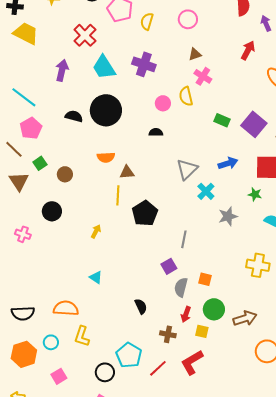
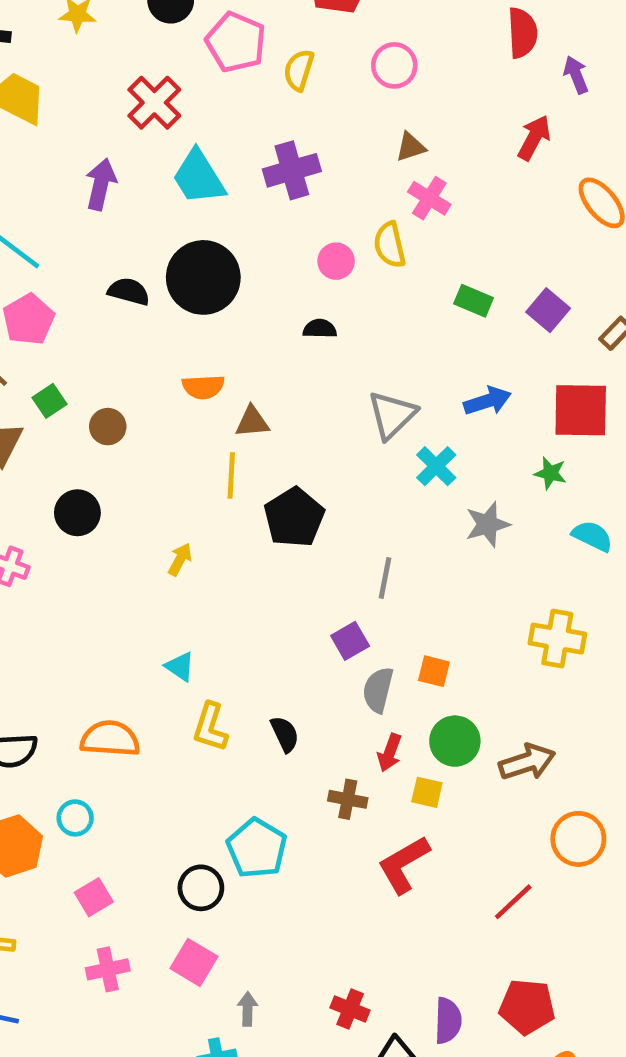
purple cross: (144, 64) -> (292, 170), turned -35
purple square: (254, 124) -> (548, 310), size x0.7
yellow L-shape: (82, 336) -> (210, 727), moved
red line: (158, 368) -> (513, 902), moved

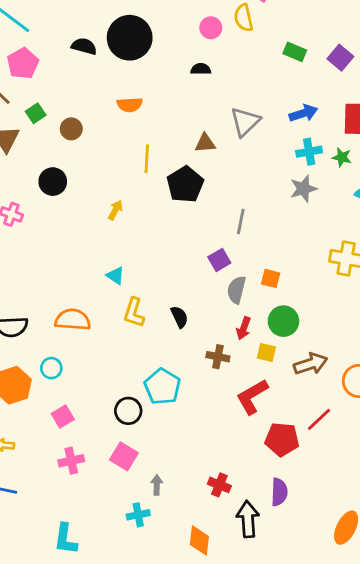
brown triangle: (252, 422) -> (205, 143), moved
cyan cross: (436, 466) -> (309, 152), moved, turned 35
brown arrow: (527, 762) -> (311, 364), moved
red pentagon: (527, 1007) -> (282, 439), moved

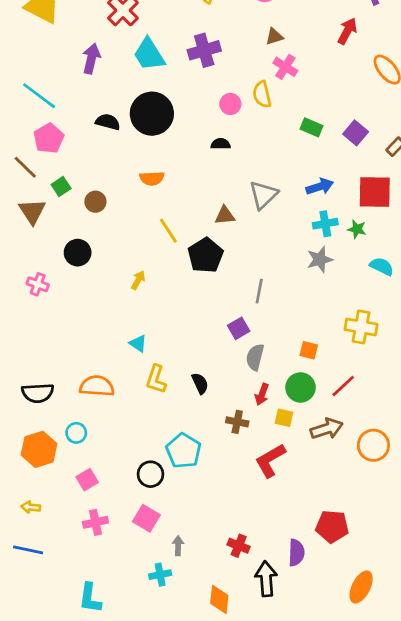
yellow line: (147, 159) -> (168, 231), turned -36
orange square: (271, 278) -> (309, 350), moved
red line: (319, 419) -> (343, 386), moved
red pentagon: (282, 439) -> (332, 526), moved

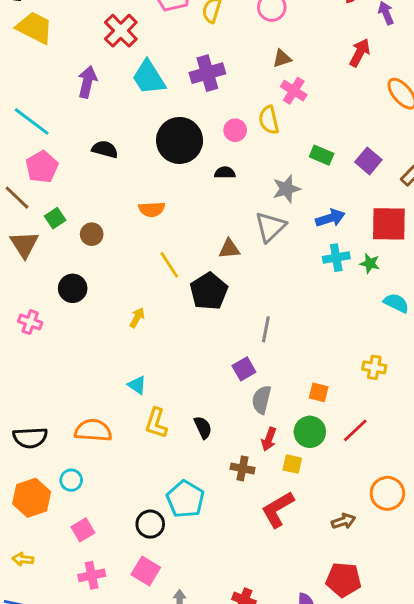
black circle: (152, 114) -> (180, 140), moved
gray star: (320, 259) -> (286, 189), moved
yellow cross: (361, 327) -> (374, 367), size x0.7
brown arrow: (327, 429) -> (344, 521), moved, size x0.7

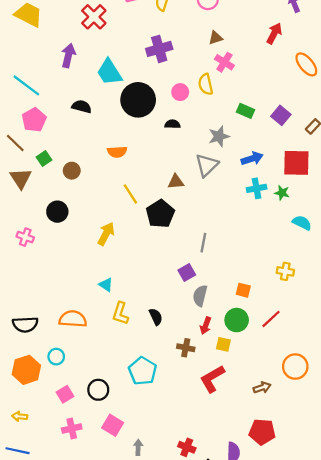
cyan trapezoid: (149, 77) -> (109, 72), moved
yellow arrow: (137, 318) -> (106, 234), size x1.5
black circle: (150, 524) -> (98, 390), moved

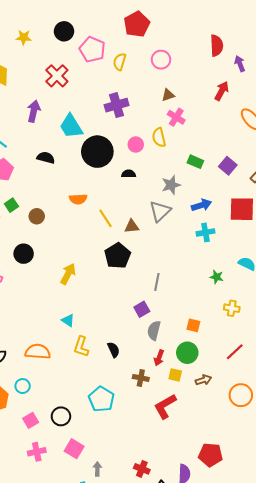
green star: (282, 193) -> (217, 277), moved
yellow line: (130, 194) -> (105, 218), moved
red line: (271, 319) -> (235, 352), moved
brown arrow: (262, 388) -> (203, 380), moved

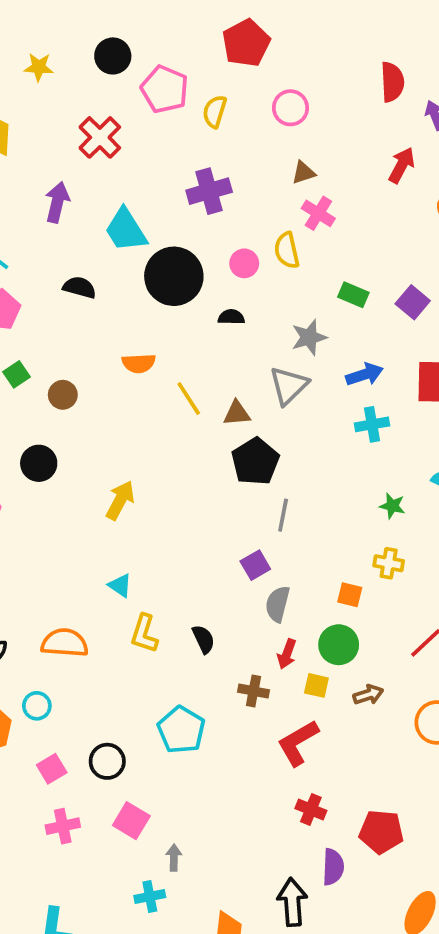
black pentagon: (118, 256) -> (255, 461), moved
yellow cross: (232, 308) -> (389, 563), moved
red cross: (142, 469) -> (311, 809), moved

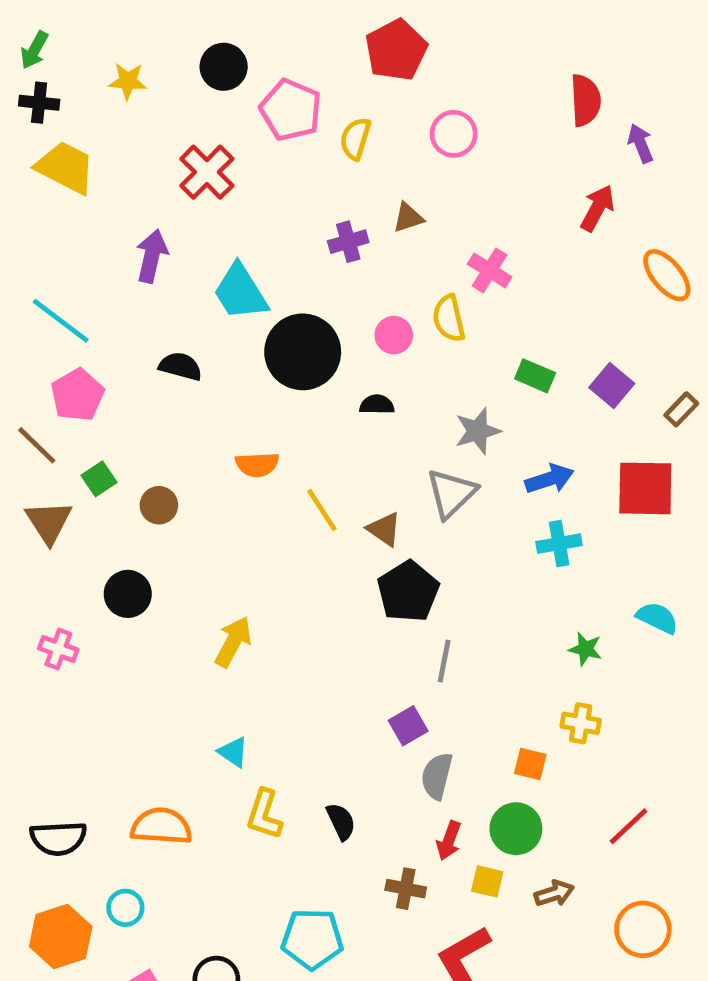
brown triangle: (303, 173) -> (408, 218), moved
purple cross: (209, 191) -> (348, 242), size x0.7
brown triangle: (237, 413) -> (384, 529), turned 40
cyan pentagon: (181, 730) -> (312, 939), turned -30

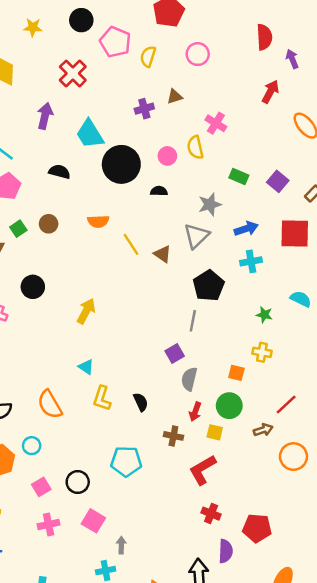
brown circle: (159, 505) -> (49, 224), moved
black pentagon: (408, 591) -> (209, 286), moved
orange semicircle: (161, 826) -> (50, 404), turned -124
brown arrow: (554, 893) -> (263, 430), moved

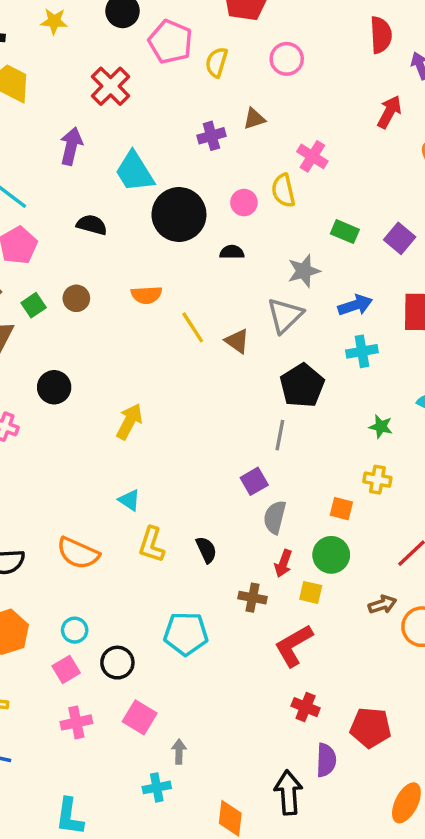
orange semicircle: (50, 404) -> (78, 553), turned -36
brown arrow: (263, 430) -> (382, 604), moved
cyan circle: (32, 446) -> (75, 630), moved

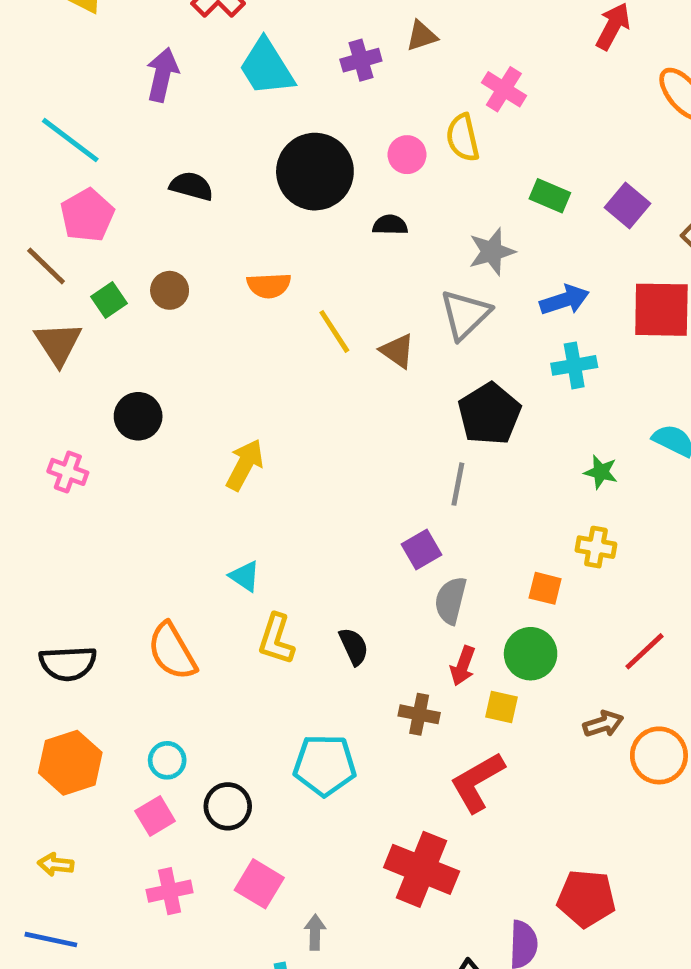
cyan trapezoid: (134, 172) -> (266, 67), moved
orange semicircle: (78, 553) -> (172, 651), turned 36
red cross: (306, 707) -> (422, 869), moved, size x1.8

